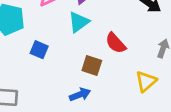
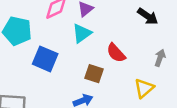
blue square: (39, 50) -> (45, 59), size x1.5

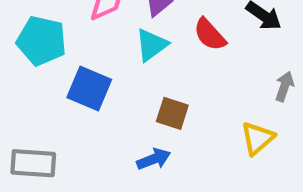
red semicircle: (116, 53) -> (210, 34), moved

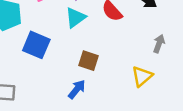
blue arrow: (154, 159) -> (77, 89), turned -30

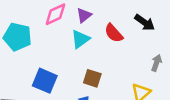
blue square: (36, 45) -> (45, 81), moved

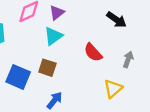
red semicircle: (114, 33) -> (93, 52), moved
brown square: (92, 78) -> (47, 68), moved

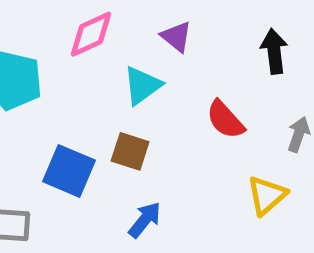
purple triangle: (57, 13) -> (176, 37), moved, turned -42
black arrow: (116, 20) -> (274, 51), turned -132

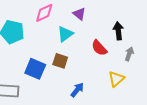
black arrow: (274, 51) -> (118, 31), moved
blue arrow: (145, 220) -> (77, 90), moved

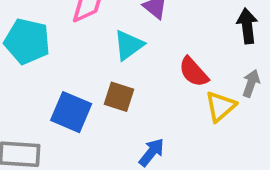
black arrow: (118, 31) -> (247, 26), moved
yellow triangle: (116, 79) -> (220, 106), moved

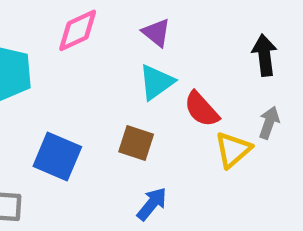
cyan triangle: (129, 45) -> (156, 82), moved
brown square: (119, 97) -> (136, 143), moved

